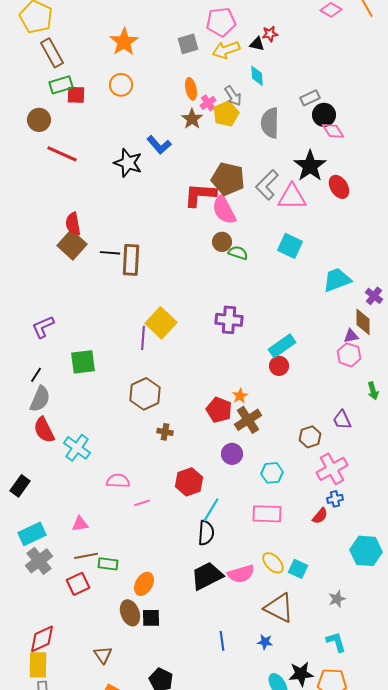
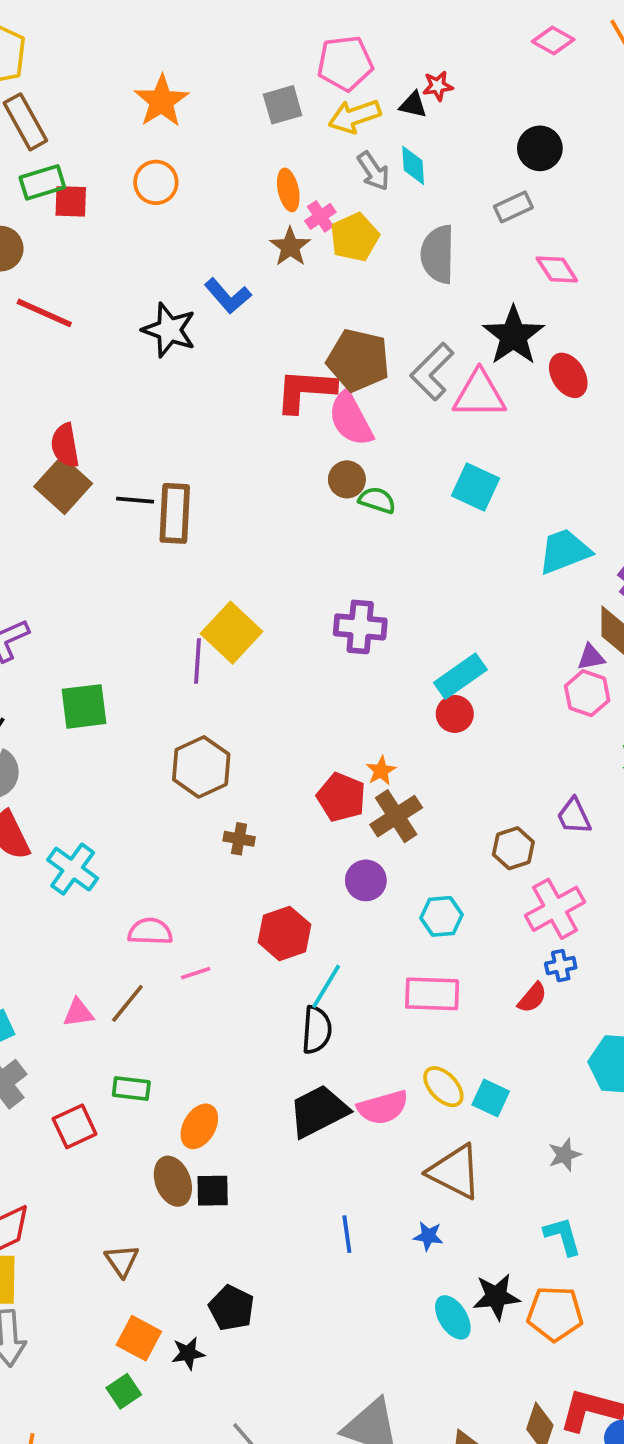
gray arrow: (233, 96) -> (373, 171), moved
black circle: (324, 115) -> (540, 148), moved
brown line: (86, 556) -> (127, 1003), moved, turned -40

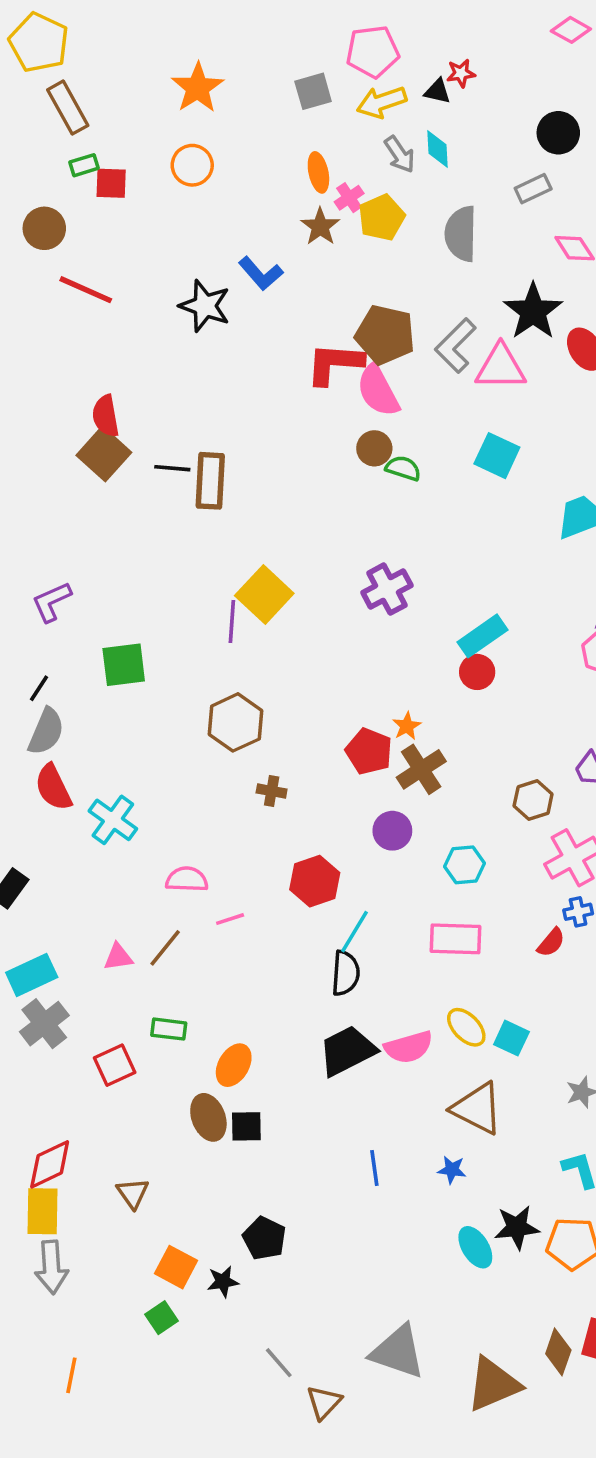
green rectangle: (42, 182) -> (84, 165), size x0.7
purple cross: (360, 627) -> (387, 589), turned -33
brown triangle: (122, 1261) -> (133, 1193), moved

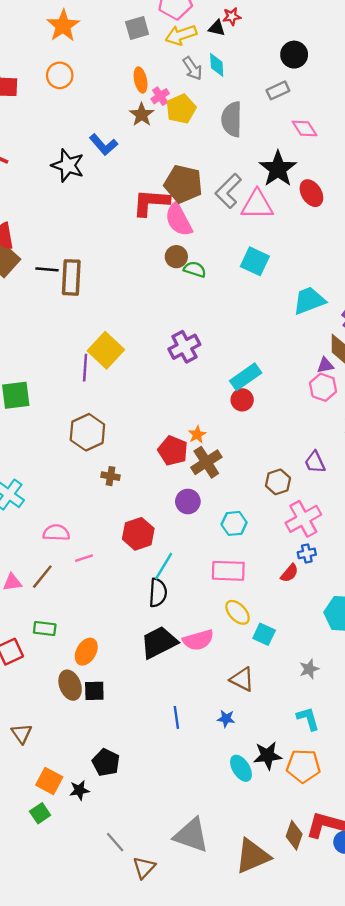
yellow ellipse: (466, 1027) -> (238, 612), moved
brown triangle: (477, 1108) -> (242, 679), size x0.7

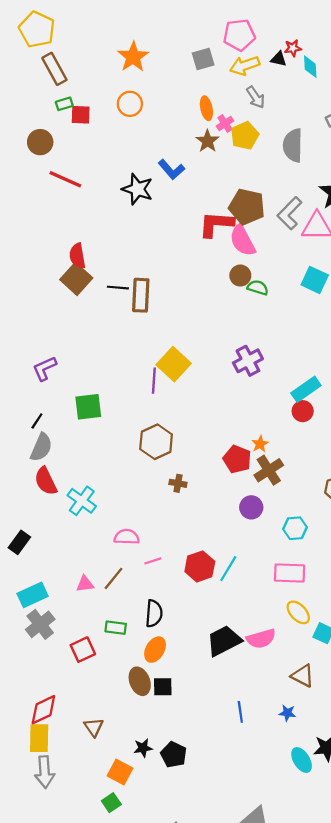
cyan diamond: (217, 65) -> (310, 67), moved
red hexagon: (138, 534) -> (200, 566), moved
black semicircle: (158, 593) -> (154, 613), moved
black star: (79, 790) -> (143, 748), moved

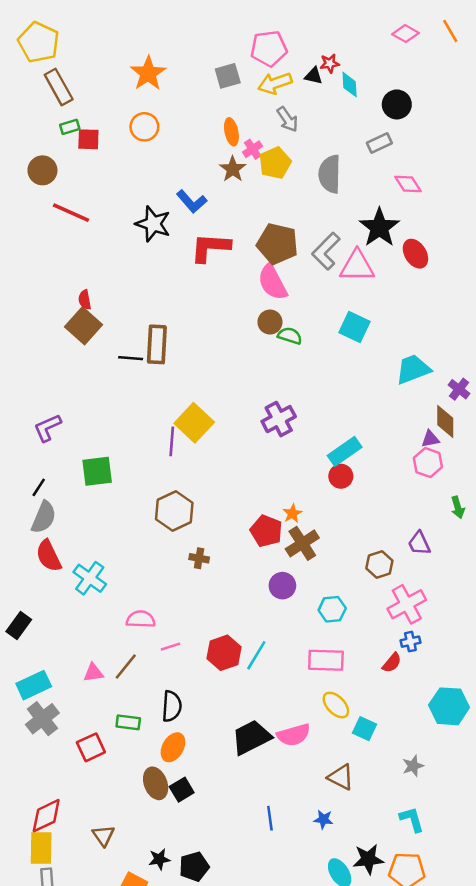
red L-shape: (216, 224) -> (210, 247), moved
red semicircle: (77, 256) -> (85, 300), size x0.7
black line: (118, 288) -> (131, 358), moved
black square: (163, 687) -> (182, 790), turned -30
black pentagon: (174, 755) -> (194, 867), turned 30

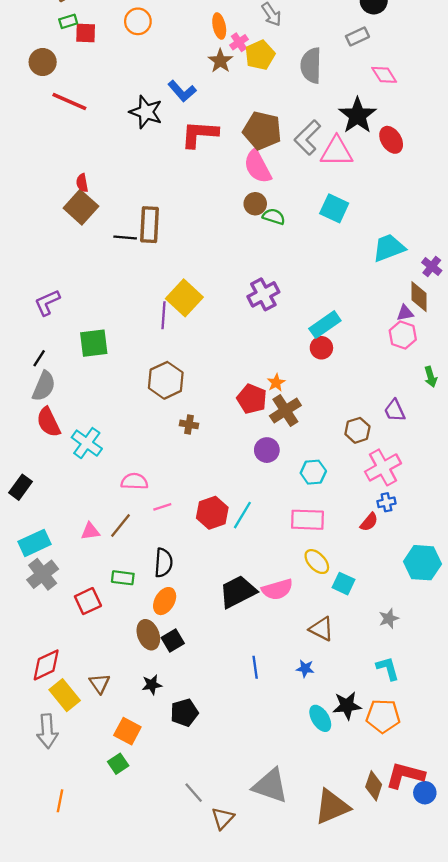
yellow rectangle: (41, 848) -> (65, 695), moved, turned -40
black star: (159, 859) -> (152, 685), moved

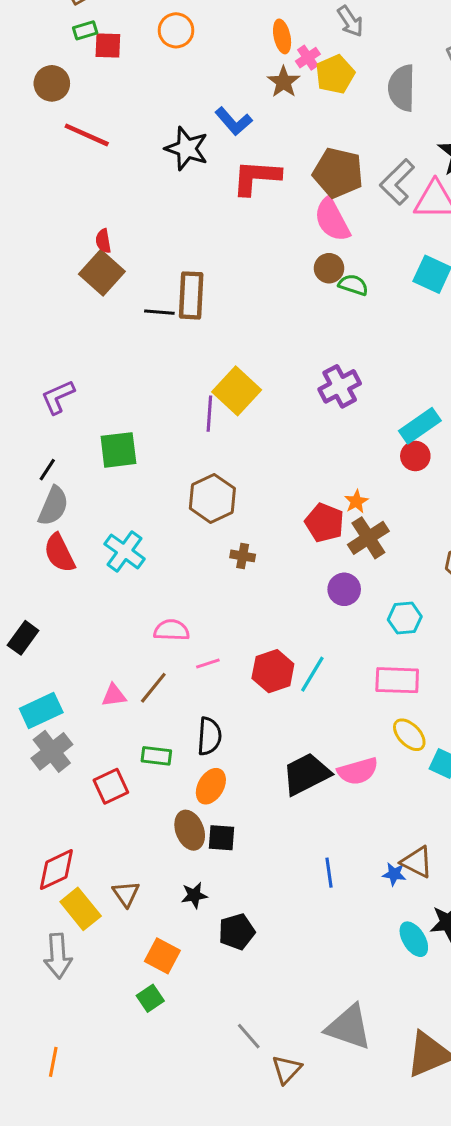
cyan cross: (87, 443) -> (125, 551), moved
brown triangle: (321, 629) -> (417, 862), moved
black square: (173, 641) -> (221, 838), turned 35
orange line: (60, 801) -> (53, 1062), moved

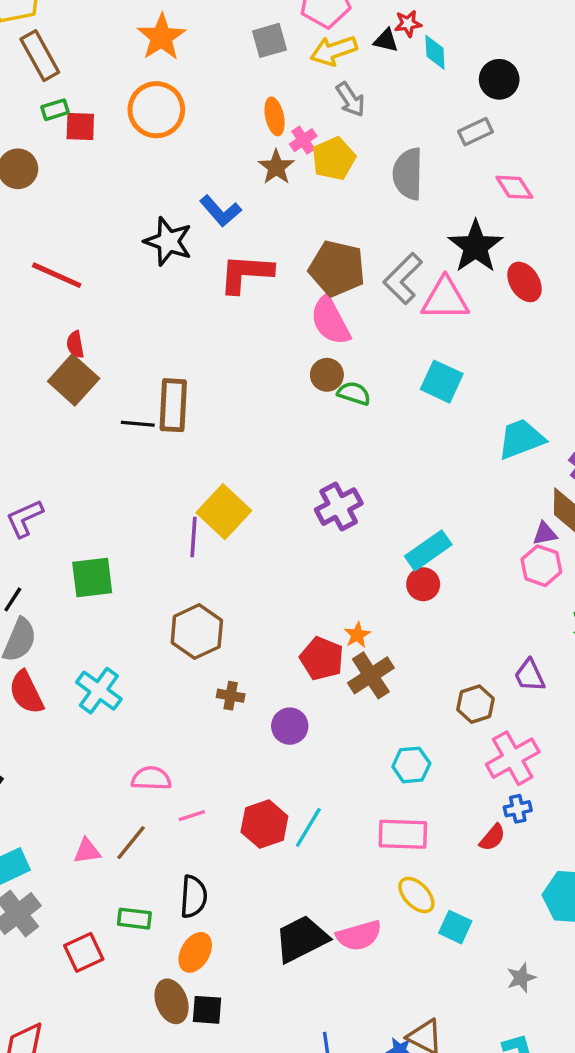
orange circle: (176, 30) -> (156, 110), size x1.4
red line: (87, 135) -> (57, 275), moved
purple circle: (344, 589) -> (290, 726), moved

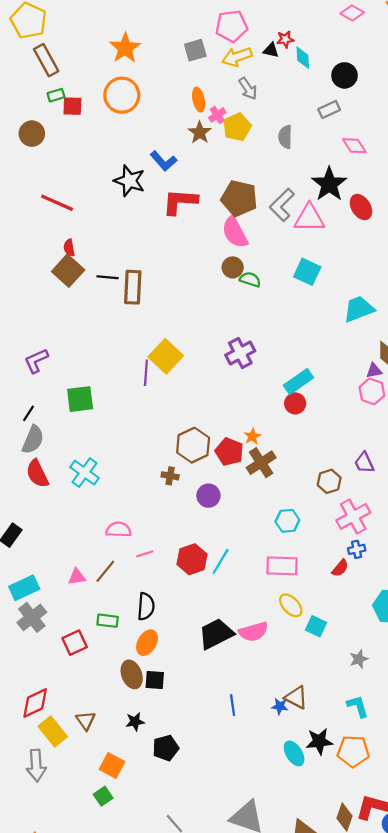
gray semicircle: (408, 174) -> (285, 137), size x0.7
black line: (138, 424) -> (108, 277), moved
brown hexagon: (197, 632) -> (193, 445), moved

